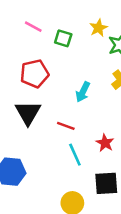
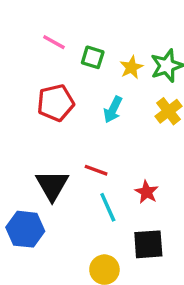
yellow star: (98, 28) -> (131, 67), moved
cyan arrow: (83, 92) -> (113, 110), moved
black triangle: (28, 113) -> (52, 185), moved

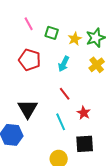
pink line: (54, 42) -> (29, 24), turned 32
red pentagon: (56, 103) -> (30, 60), turned 30
red line: (96, 170) -> (65, 94), moved, turned 32

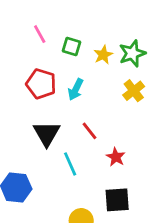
cyan arrow: (64, 64) -> (76, 89), moved
black triangle: (28, 109) -> (47, 134), moved
cyan line: (61, 122) -> (70, 164), moved

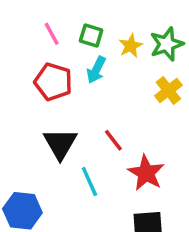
pink line: (40, 34) -> (52, 34), moved
cyan arrow: (76, 89) -> (96, 70), moved
red star: (116, 157) -> (146, 173), size x1.5

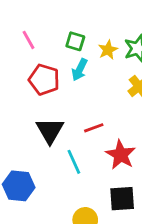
pink line: (52, 34) -> (29, 40), moved
red line: (113, 140) -> (94, 128), turned -72

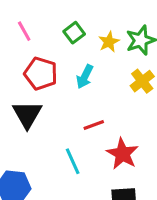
green square: (75, 41) -> (74, 33), turned 36
cyan arrow: (80, 70) -> (85, 77), moved
black triangle: (50, 131) -> (27, 114), moved

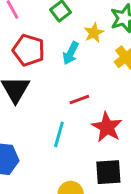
yellow star: (109, 42) -> (94, 33), moved
cyan line: (73, 161) -> (59, 134), turned 40

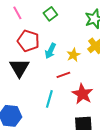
yellow star: (94, 33) -> (73, 55), moved
cyan arrow: (71, 53) -> (50, 51), moved

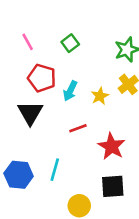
red line: (63, 75) -> (78, 128), moved
cyan line: (49, 99) -> (55, 170), moved

